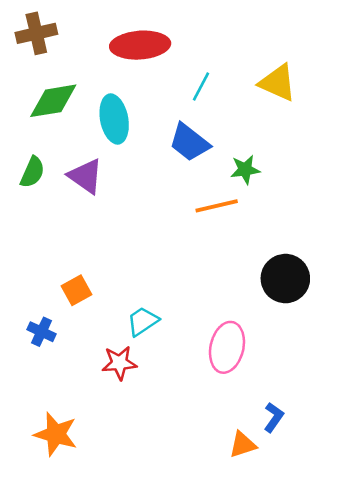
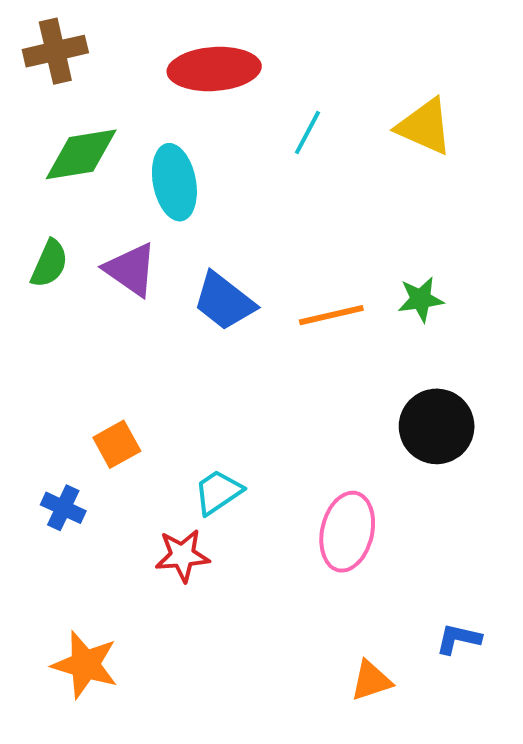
blue trapezoid: (189, 142) -> (224, 301), moved
green star: (245, 170) -> (421, 299), moved
blue L-shape: (274, 417) -> (458, 639), moved, turned -112

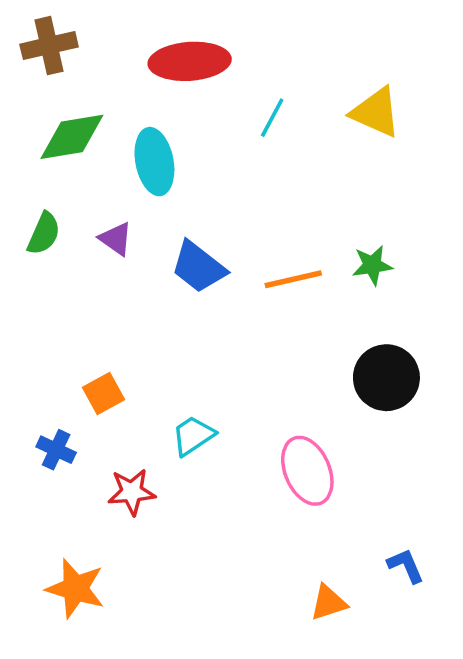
purple triangle: (131, 270) -> (116, 239), size x0.7
pink ellipse: (347, 532) -> (307, 471), turned -36
red star: (182, 555) -> (132, 492), moved
blue L-shape: (458, 639) -> (406, 566), turned 54

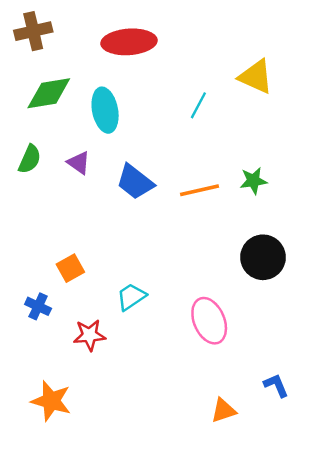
cyan line: (272, 118) -> (198, 105), moved

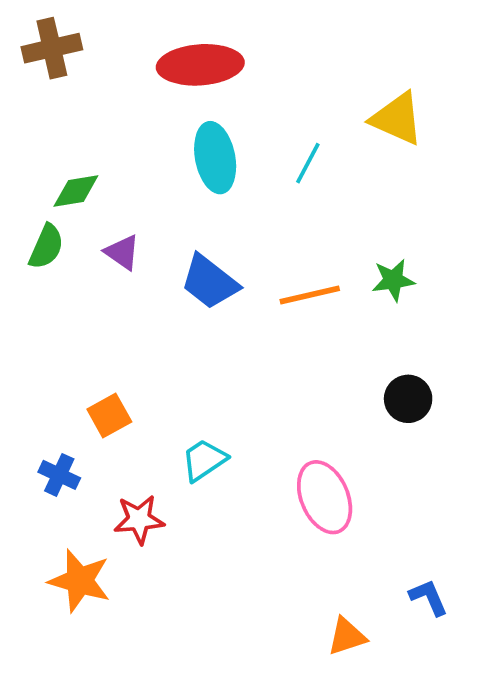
green diamond: (49, 93) -> (76, 191), moved, size x0.7
cyan ellipse: (105, 110) -> (215, 158), moved
black circle: (263, 257) -> (408, 399), size x0.7
orange star: (51, 401) -> (80, 581), moved

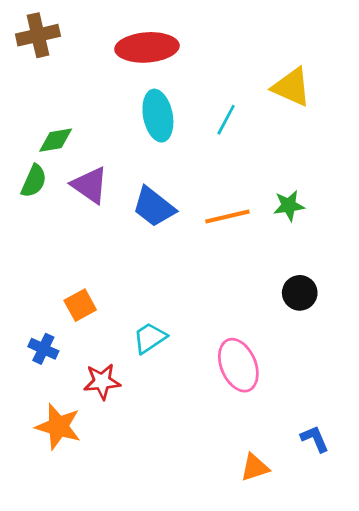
purple triangle: (122, 252) -> (90, 185), size x1.4

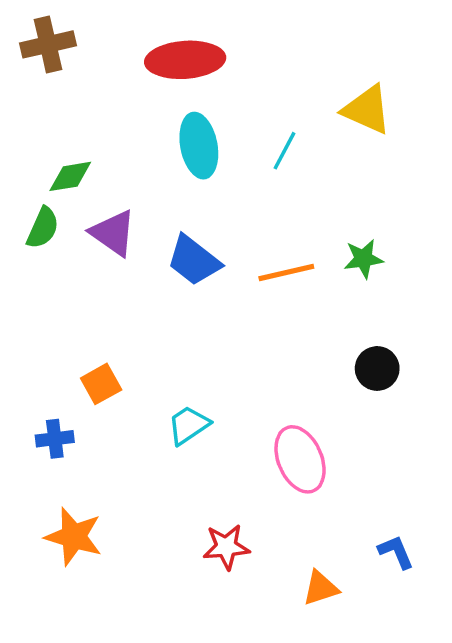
blue cross: (43, 349) -> (55, 439), turned -32
red star: (102, 381) -> (226, 547), moved

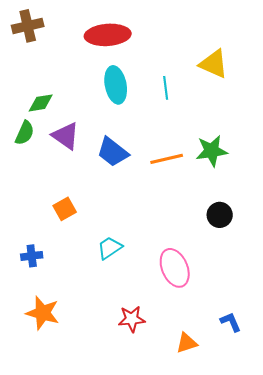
cyan line: (285, 151) -> (166, 88), turned -35
green star: (363, 259) -> (212, 151), size x1.4
orange square: (101, 384) -> (65, 209), moved

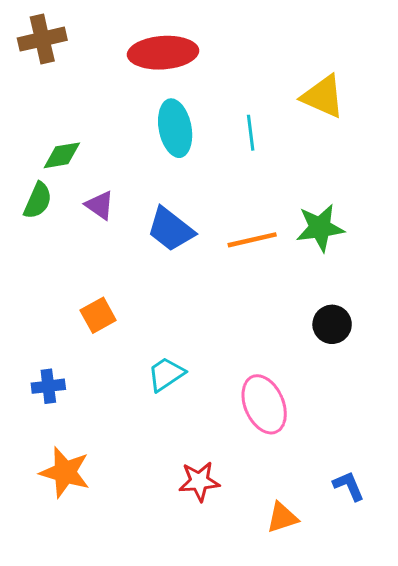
purple triangle: (66, 136) -> (100, 205), size x0.7

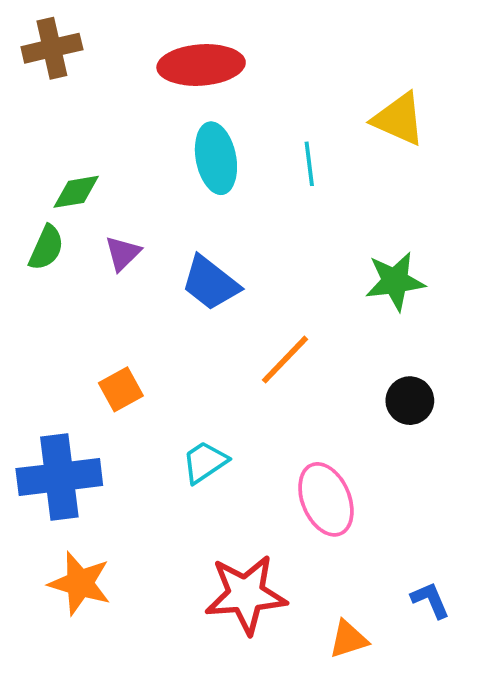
purple triangle: (100, 205) -> (123, 253), turned 40
orange line: (252, 240) -> (285, 360), moved, turned -33
blue cross: (48, 386) -> (59, 477), size x2.0
red star: (199, 481) -> (246, 594), size x1.6

